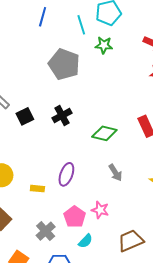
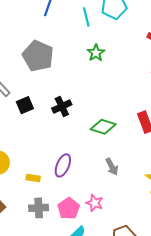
green star: (104, 45) -> (96, 53), moved, turned 30
gray pentagon: (64, 64) -> (38, 56), moved
gray cross: (46, 231) -> (39, 208), moved, turned 36

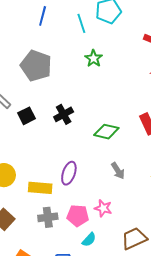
yellow rectangle: (33, 178) -> (40, 188), size x1.6
pink pentagon: (69, 208) -> (78, 216), turned -30

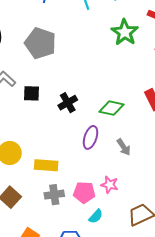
green star: (94, 58) -> (125, 32), moved, size x1.5
black cross: (64, 114) -> (68, 103), moved
black square: (27, 116) -> (32, 93), turned 30
purple ellipse: (69, 173) -> (90, 137), moved

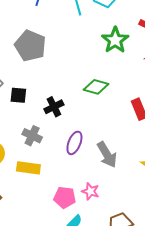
green diamond: (112, 108) -> (96, 87), moved
gray arrow: (124, 147) -> (107, 155), size x1.5
gray cross: (54, 195) -> (32, 136), moved, turned 30

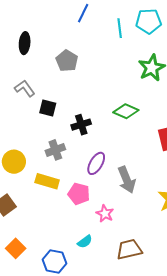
gray pentagon: (30, 46) -> (67, 61), size x0.7
gray cross: (32, 136) -> (55, 150), turned 36
pink pentagon: (65, 197) -> (79, 194), moved

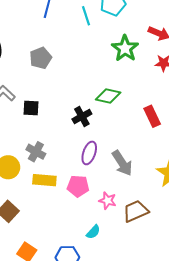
gray pentagon: (67, 61) -> (41, 58), turned 30
black cross: (81, 125) -> (82, 116), moved
gray cross: (55, 150) -> (36, 152), moved, turned -30
brown trapezoid: (129, 249) -> (136, 211), moved

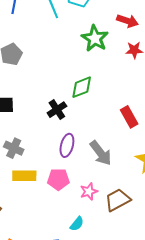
green diamond: (108, 96) -> (82, 87), turned -30
red rectangle: (152, 116) -> (129, 117), moved
pink star: (107, 201) -> (89, 191), turned -30

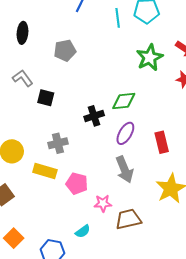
purple ellipse: (67, 145) -> (125, 133), moved
gray cross: (14, 148) -> (58, 143), moved, turned 36

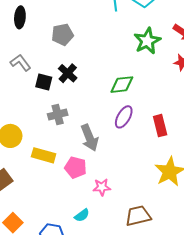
black cross: (94, 116) -> (68, 73), moved, turned -30
gray cross: (58, 143) -> (58, 114), moved
gray arrow: (125, 169) -> (90, 138), moved
brown trapezoid: (128, 219) -> (138, 216), moved

